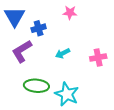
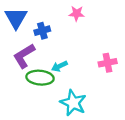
cyan arrow: (63, 53) -> (59, 66), moved
green ellipse: (36, 86) -> (40, 78), moved

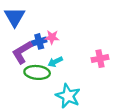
pink star: (77, 14) -> (52, 37), moved
blue cross: (42, 31) -> (39, 41), moved

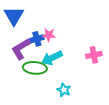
cyan arrow: (55, 62) -> (52, 58), size x1.5
cyan star: (68, 96) -> (64, 90), size x0.6

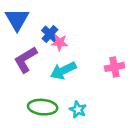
blue cross: (37, 39) -> (50, 34), moved, turned -32
green ellipse: (35, 68) -> (43, 107), moved

